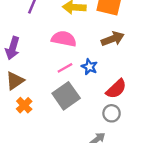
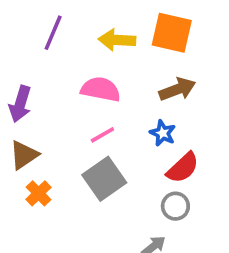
blue star: (89, 67) -> (163, 133), moved

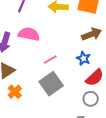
pink semicircle: (101, 89) -> (29, 34), moved

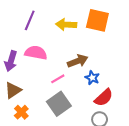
brown arrow: (92, 34) -> (78, 61), moved

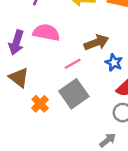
brown triangle: (13, 90) -> (19, 78), turned -48
orange cross: (21, 112) -> (40, 104), moved

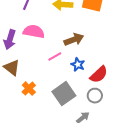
blue star: (114, 63) -> (78, 65), moved
gray square: (74, 94) -> (64, 94), moved

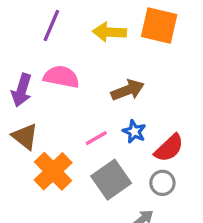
pink line: (55, 57) -> (96, 138), moved
orange cross: (29, 89) -> (53, 171), size x1.6

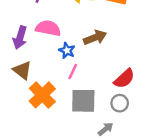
blue star: (134, 132) -> (67, 50), moved
pink line: (96, 138) -> (73, 72), turned -35
gray square: (111, 180) -> (83, 101), turned 36

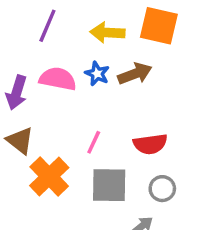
brown arrow: (95, 38) -> (135, 74), moved
blue star: (67, 50) -> (97, 74), moved
red semicircle: (124, 79) -> (150, 144), moved, turned 35

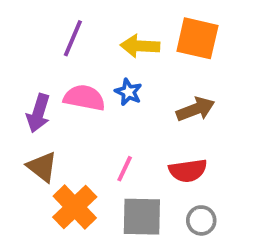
brown arrow: (135, 74) -> (196, 109), moved

